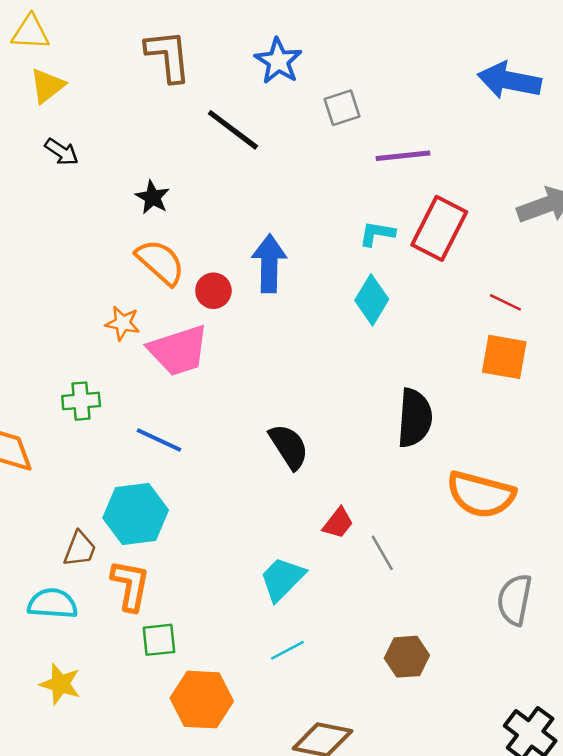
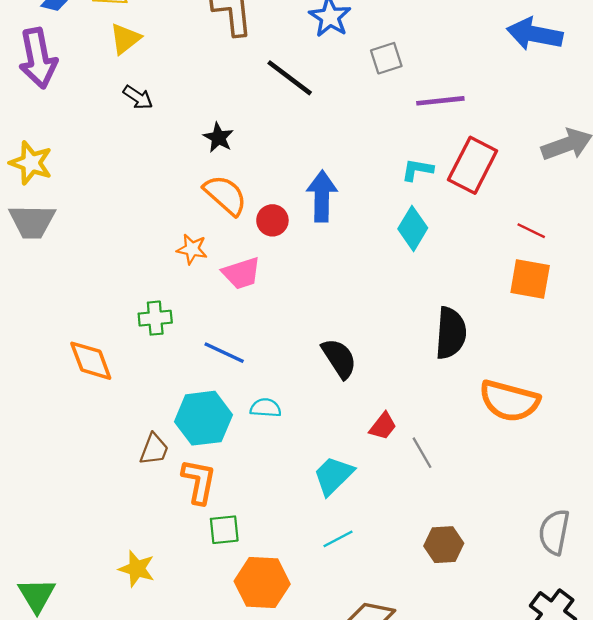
pink trapezoid: (178, 350) -> (241, 273), size x0.7
gray semicircle: (515, 600) -> (554, 532), moved
cyan semicircle: (53, 604) -> (266, 408), moved, size x0.7

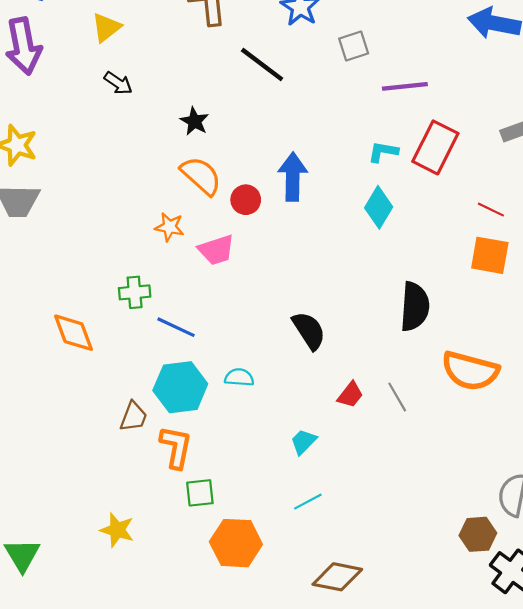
blue line: (224, 353) -> (176, 327), moved
gray line: (422, 453) -> (397, 397), moved
cyan trapezoid: (333, 476) -> (303, 442), size x0.7
brown hexagon: (444, 545) -> (478, 534), moved

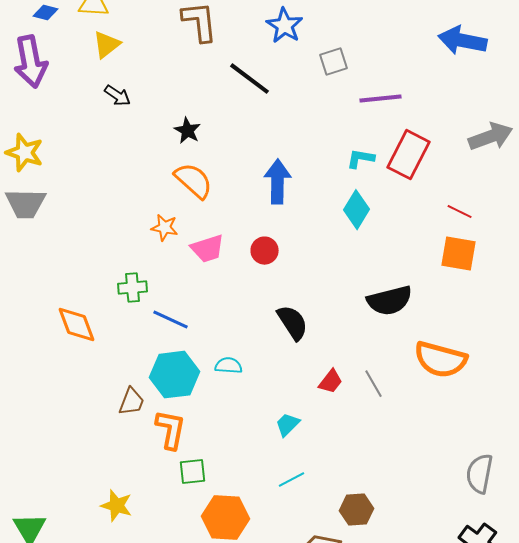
red circle: (246, 200) -> (265, 251), moved
black semicircle: (415, 307) -> (390, 301), turned 72
brown hexagon: (478, 534) -> (357, 510), moved

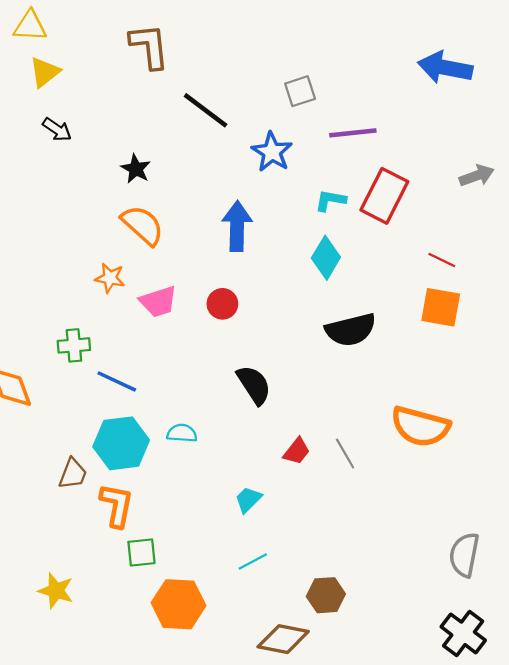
blue star: (285, 26) -> (272, 152), moved
gray arrow: (491, 137) -> (477, 176), size x0.7
black semicircle: (390, 301) -> (351, 330), moved

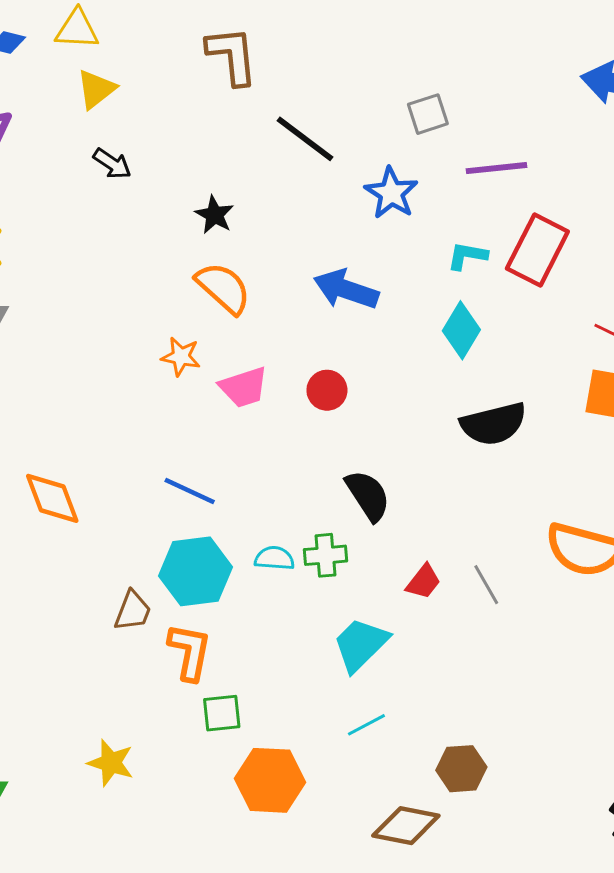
blue arrow: (237, 226) -> (346, 289), turned -72
green cross: (74, 345) -> (326, 555), moved
cyan trapezoid: (248, 500) -> (361, 644), size x1.6

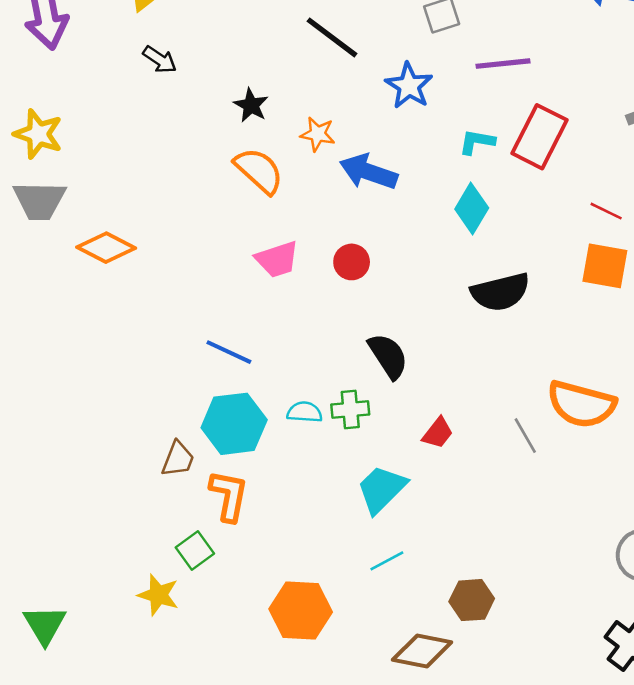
orange star: (181, 357) -> (318, 134), moved
orange diamond: (52, 498) -> (106, 248), moved, turned -42
gray line: (486, 585) -> (525, 436), moved
green square: (222, 713) -> (195, 550), moved, turned -30

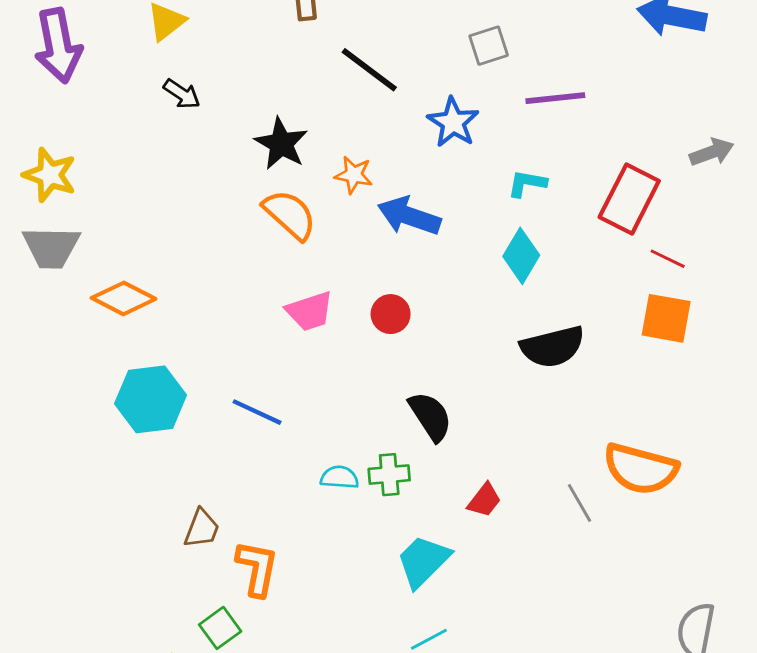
black star: (251, 105) -> (281, 144), size x1.4
red rectangle: (540, 137) -> (629, 199), moved
cyan hexagon: (234, 424) -> (151, 399), moved

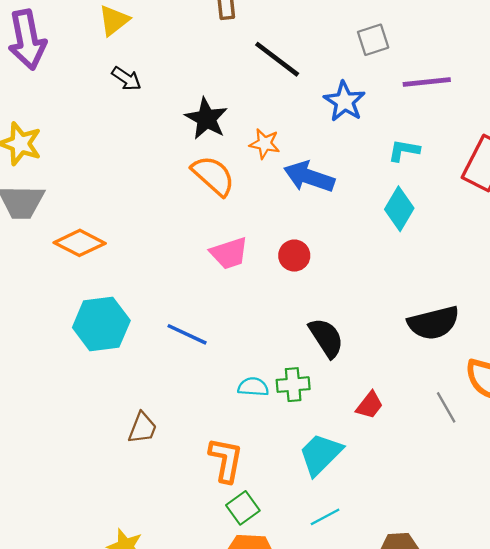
black semicircle: (553, 347) -> (434, 323), moved
orange L-shape: (257, 568) -> (226, 460), moved
green square: (220, 628) -> (243, 508), moved

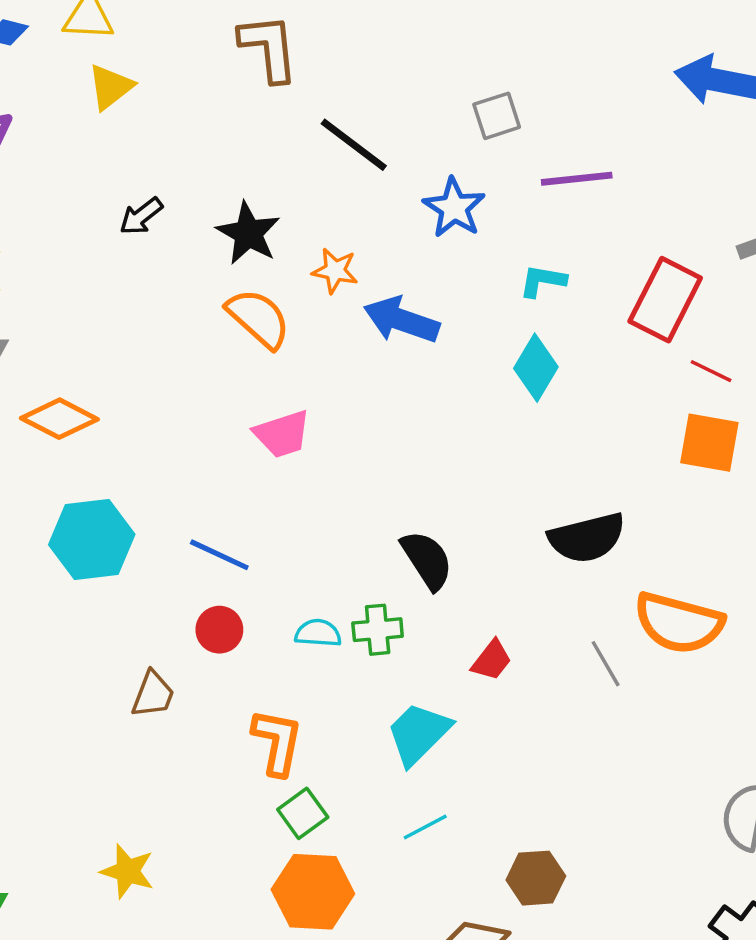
black arrow: (126, 79) -> (141, 216), moved, turned 108
red circle: (294, 256) -> (219, 630), moved

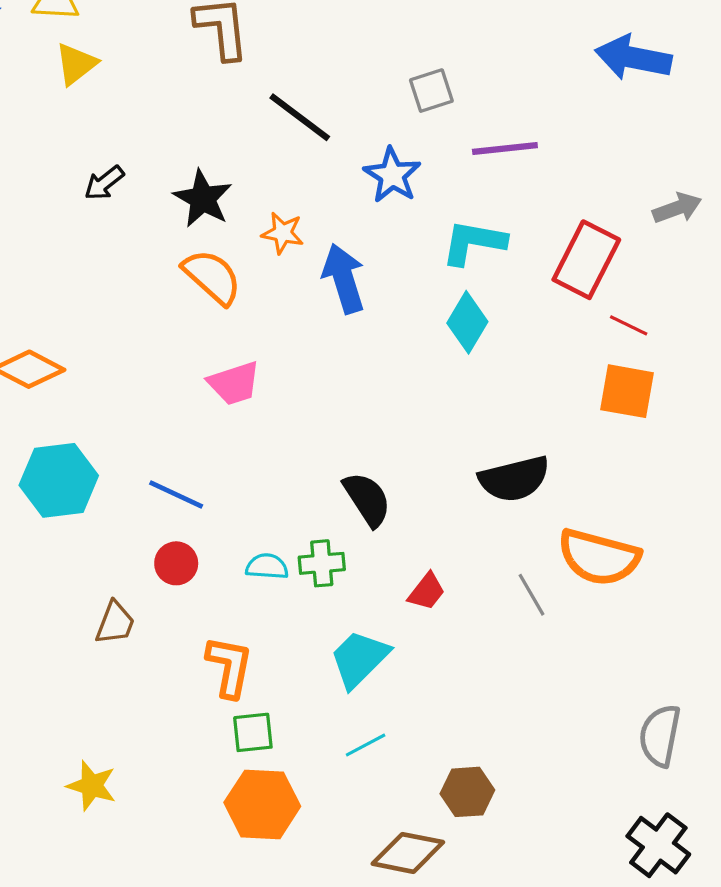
cyan L-shape: (543, 281) -> (474, 242), size x1.5
blue arrow: (401, 320) -> (344, 278), turned 54
green square: (303, 813) -> (253, 732), turned 30

